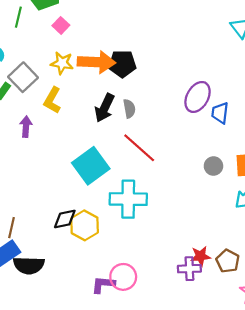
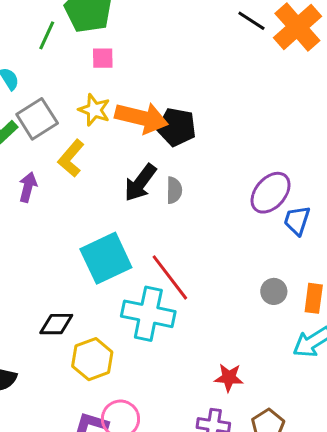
pink square: (61, 25) -> (103, 58), turned 35
red line: (139, 148) -> (170, 277), moved
yellow hexagon: (85, 225) -> (92, 359), moved
red star: (201, 256) -> (229, 378), moved

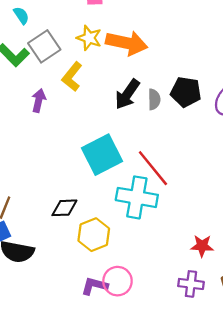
black pentagon: (177, 127) -> (186, 92), moved

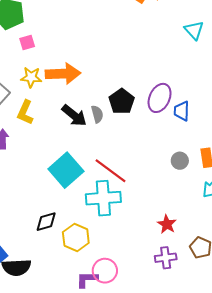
black pentagon: (186, 92) -> (122, 101), turned -30
black arrow: (127, 94) -> (74, 115), turned -72
red star: (202, 246) -> (167, 224), turned -30

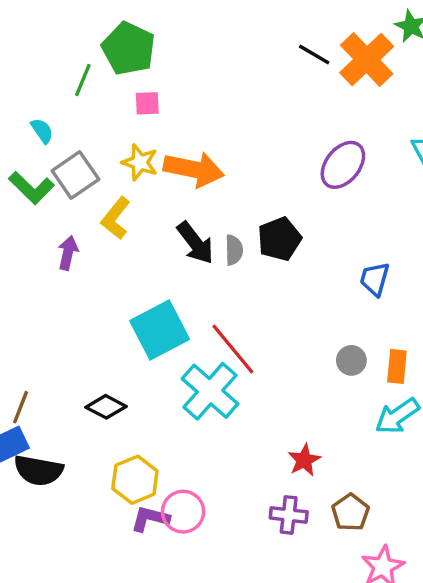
purple ellipse: (160, 98) -> (343, 165), moved
cyan cross: (103, 198) -> (210, 391), turned 32
black diamond: (46, 222) -> (106, 407), turned 30
yellow hexagon: (76, 237) -> (135, 480), moved

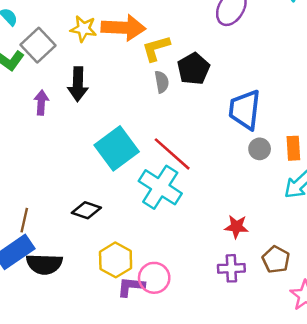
yellow L-shape: (116, 218) -> (156, 48), moved, turned 44
black arrow: (195, 243) -> (78, 84), moved, turned 48
blue trapezoid: (375, 279) -> (245, 110), moved, size x1.6
red star: (304, 460) -> (236, 227), turned -30

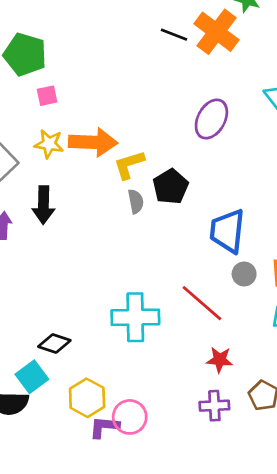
cyan square: (117, 148) -> (32, 377), moved, size x0.7
red line: (172, 154) -> (202, 303), moved
cyan cross: (160, 187) -> (135, 317), turned -33

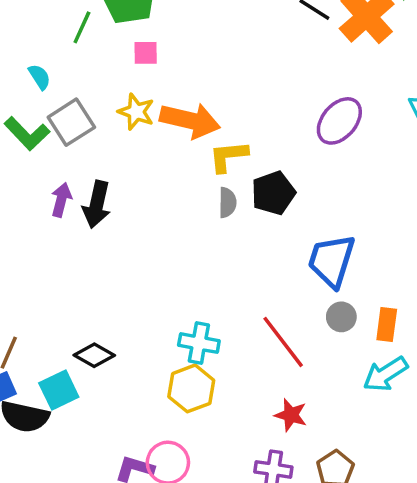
black arrow: (44, 205) -> (97, 204), moved
cyan cross: (135, 317) -> (199, 343), size x0.7
yellow hexagon: (87, 398) -> (191, 388), moved

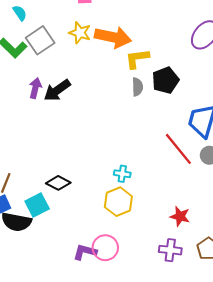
black arrow: (97, 204) -> (57, 90), turned 44
red line: (283, 342) -> (178, 149), moved
cyan cross: (199, 343) -> (122, 174), size x0.7

